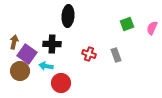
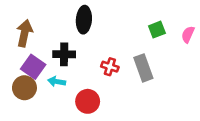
brown arrow: (14, 42) -> (24, 33), moved, size x1.5
gray rectangle: (116, 55) -> (143, 68), size x1.5
red circle: (61, 83) -> (88, 101), moved

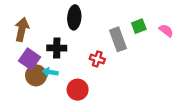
pink semicircle: (188, 34) -> (166, 31), turned 104
gray rectangle: (143, 68) -> (118, 39), moved
brown circle: (24, 88) -> (36, 75), moved

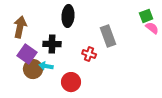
green square: (139, 26) -> (146, 16), moved

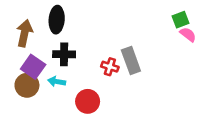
black ellipse: (68, 16) -> (57, 20), moved
gray rectangle: (108, 36) -> (131, 60), moved
brown circle: (33, 69) -> (27, 85), moved

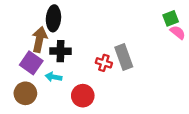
brown arrow: (24, 33) -> (39, 39), moved
brown circle: (27, 85) -> (25, 93), moved

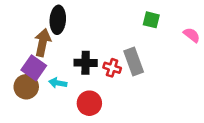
green square: (171, 18) -> (151, 20), moved, turned 35
black cross: (61, 51) -> (86, 63), moved
brown circle: (25, 93) -> (26, 87), moved

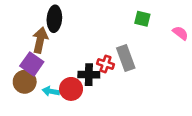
black cross: (86, 63) -> (89, 75), moved
cyan arrow: (58, 83) -> (51, 91), moved
red circle: (89, 103) -> (71, 89), moved

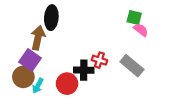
pink semicircle: (180, 33) -> (141, 30), moved
gray rectangle: (126, 58) -> (132, 66), moved, turned -30
cyan arrow: (51, 91) -> (38, 86), moved, turned -72

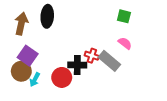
pink semicircle: (141, 30) -> (125, 43), moved
brown arrow: (38, 38) -> (21, 24), moved
gray rectangle: (132, 66) -> (109, 61), moved

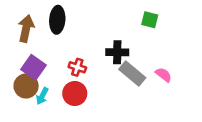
pink semicircle: (125, 43) -> (163, 75), moved
red cross: (92, 56) -> (77, 67), moved
black cross: (77, 65) -> (117, 52), moved

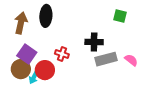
gray rectangle: (132, 73) -> (106, 59), turned -55
red circle: (75, 93) -> (45, 70), moved

